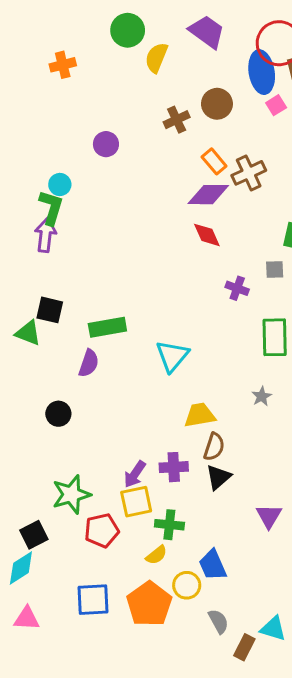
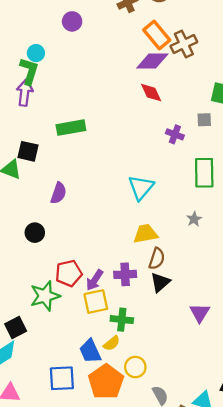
orange rectangle: (214, 161) -> (157, 35), size x1.4
green rectangle: (107, 327) -> (71, 128), moved
cyan triangle: (172, 356) -> (141, 187), moved
red pentagon: (102, 530) -> (69, 273), moved
blue trapezoid: (213, 565) -> (90, 351), moved

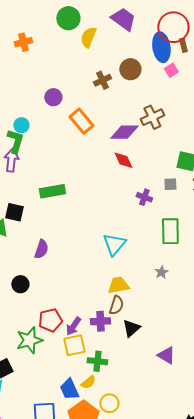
orange rectangle: (157, 35) -> (81, 121), moved
brown semicircle: (157, 259) -> (116, 305), moved
purple triangle: (200, 313) -> (166, 355), turned -30

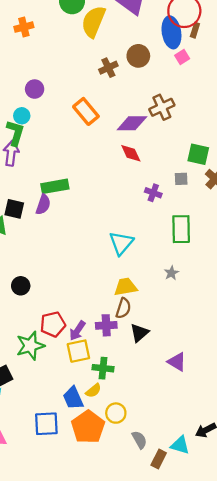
yellow semicircle: (88, 37) -> (93, 22), size x1.4
brown rectangle: (183, 45) -> (195, 30), turned 32
purple circle: (53, 97) -> (35, 89), moved
purple semicircle: (41, 249) -> (43, 205), moved

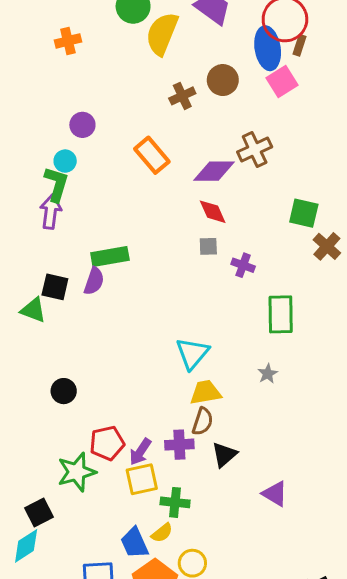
pink square: (182, 57) -> (282, 81), size x1.5
gray square: (181, 179) -> (208, 246), moved
cyan triangle: (121, 243) -> (192, 353), moved

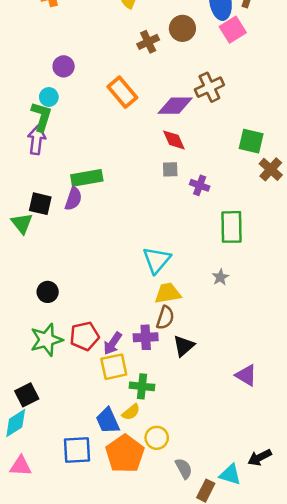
green triangle: (33, 310) -> (22, 223), turned 30
green star: (77, 472) -> (46, 340), moved
purple triangle: (275, 494) -> (246, 375), moved

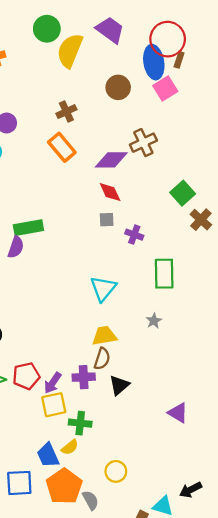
brown cross: (148, 42) -> (66, 112), moved
green square: (251, 141) -> (183, 193), turned 35
cyan triangle: (157, 260) -> (103, 289), moved
yellow circle: (157, 438) -> (116, 471), moved
gray semicircle: (184, 468) -> (91, 500), moved

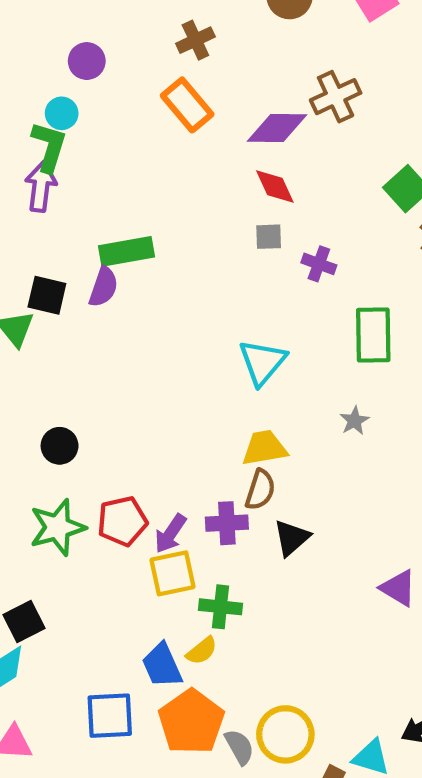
yellow circle: (116, 471) -> (285, 734), moved, size x1.4

